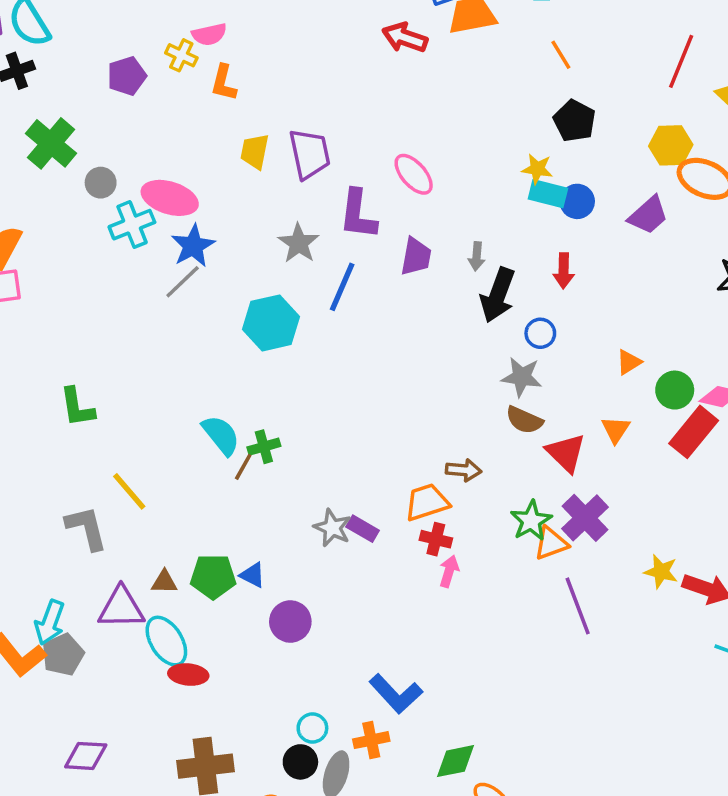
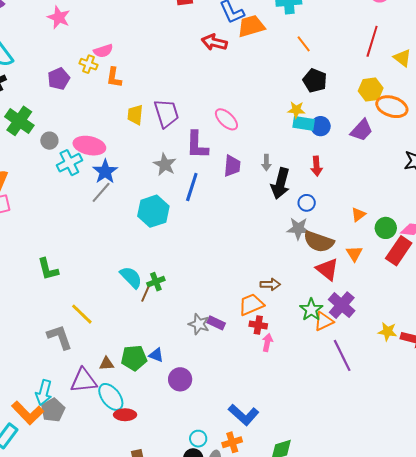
brown semicircle: (524, 420) -> (319, 242), moved, size x1.4

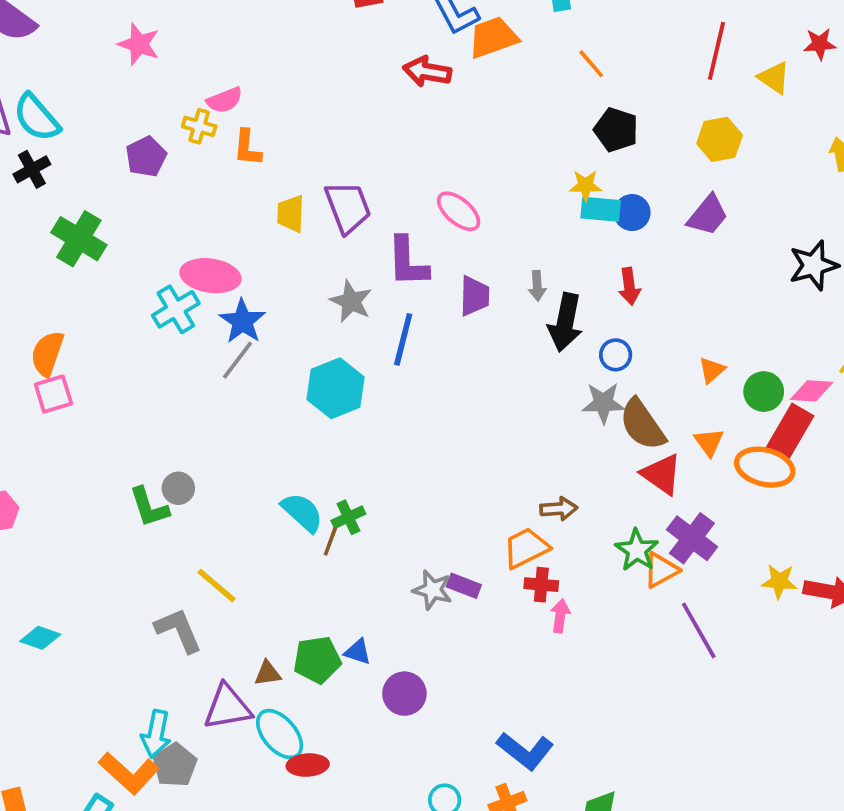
orange ellipse: (392, 107) -> (765, 467), moved
gray circle: (49, 141) -> (178, 488), moved
brown semicircle: (319, 242) -> (642, 425), turned 40

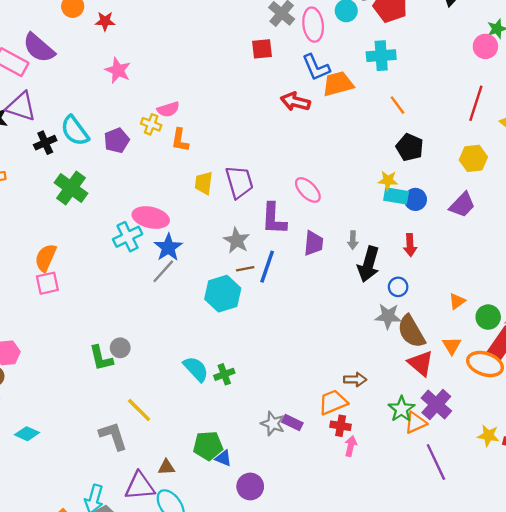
cyan semicircle: (37, 118) -> (75, 131), moved
brown line: (330, 541) -> (245, 269), moved, turned 54
green pentagon: (317, 660) -> (208, 446), moved

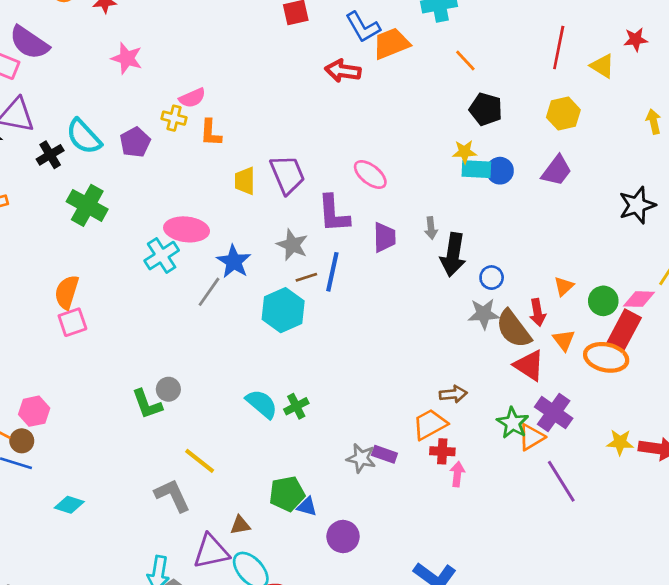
red arrow: (410, 245) -> (538, 312), moved
blue star: (168, 247) -> (234, 262), moved

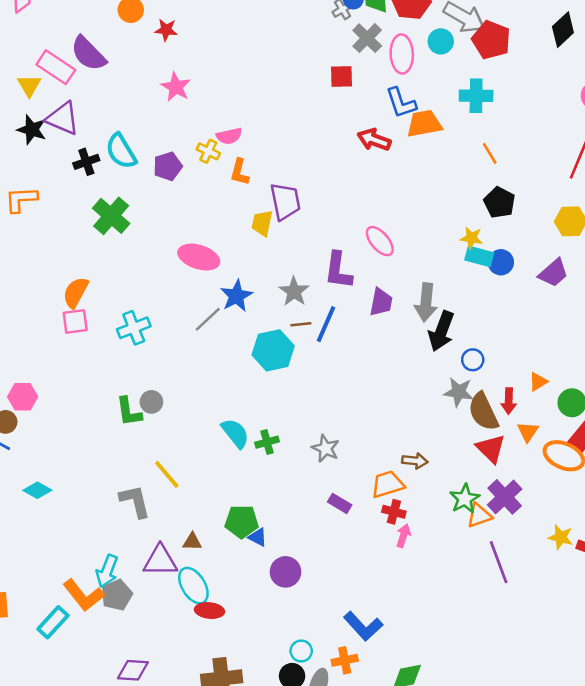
purple trapezoid: (287, 175) -> (285, 201), moved
gray arrow: (431, 228) -> (426, 302), size x1.8
cyan cross: (162, 256) -> (134, 328), moved
gray star: (361, 458) -> (326, 448), moved

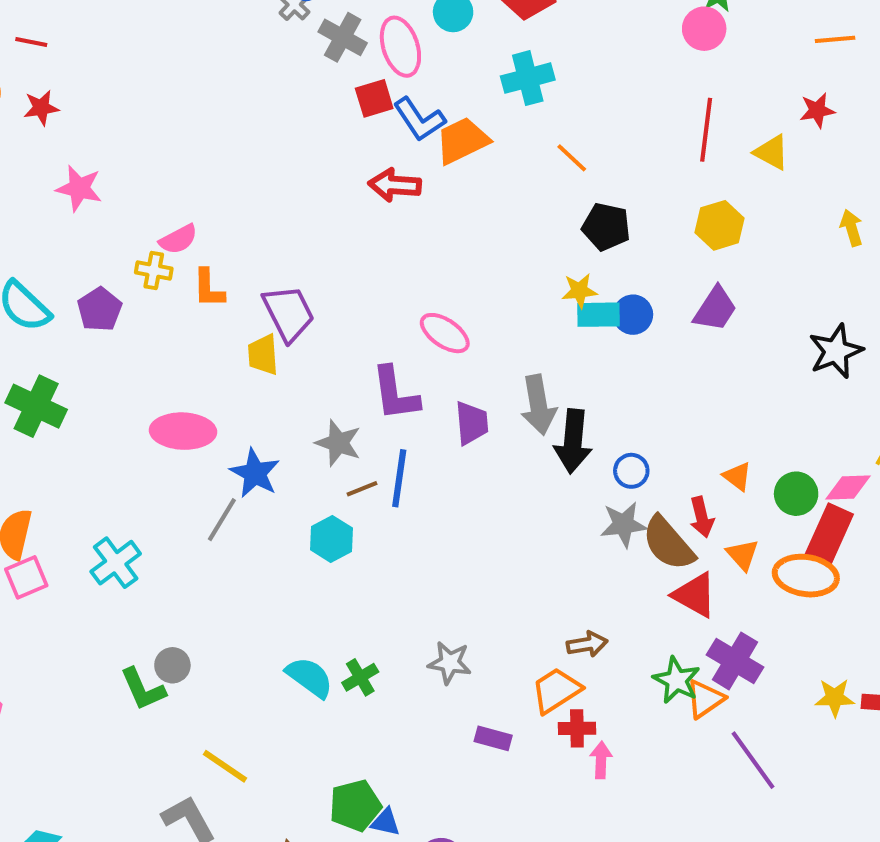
red square: (341, 76) -> (374, 98), moved
cyan hexagon: (273, 350) -> (332, 539), size x0.7
orange triangle: (538, 382) -> (737, 476), turned -36

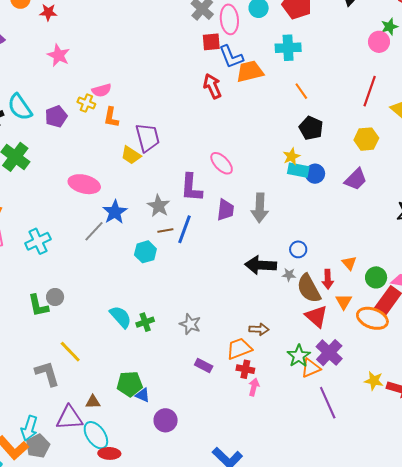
red arrow: (395, 185) -> (212, 86), turned 50
yellow star: (579, 291) -> (291, 156), turned -30
yellow trapezoid: (263, 355) -> (131, 155), turned -65
black arrow: (573, 441) -> (261, 265), moved, turned 76
gray star: (624, 524) -> (289, 275), size x0.6

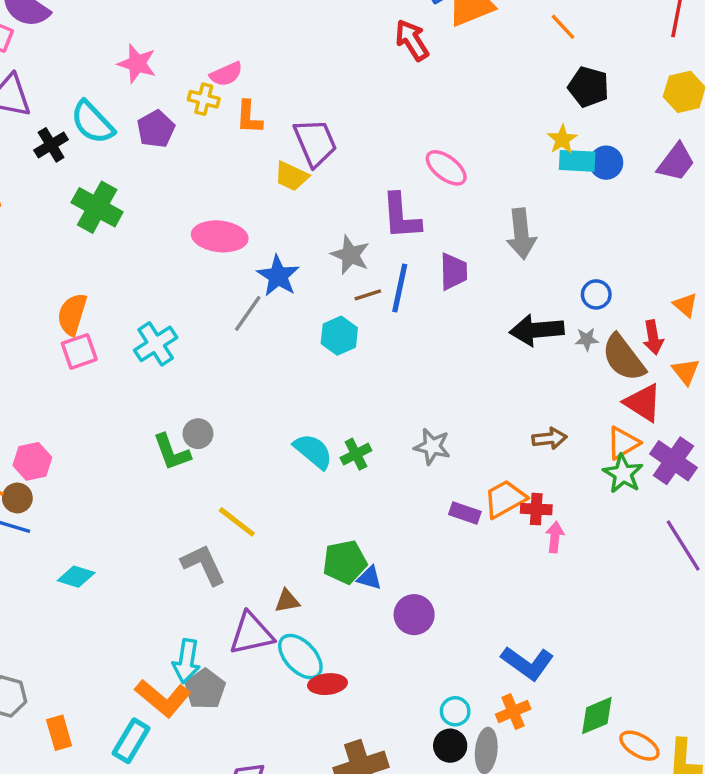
pink star: (59, 55) -> (137, 64), moved
purple trapezoid: (225, 210) -> (453, 271), moved
orange trapezoid: (239, 349) -> (505, 499), moved
orange triangle: (311, 368) -> (623, 443), moved

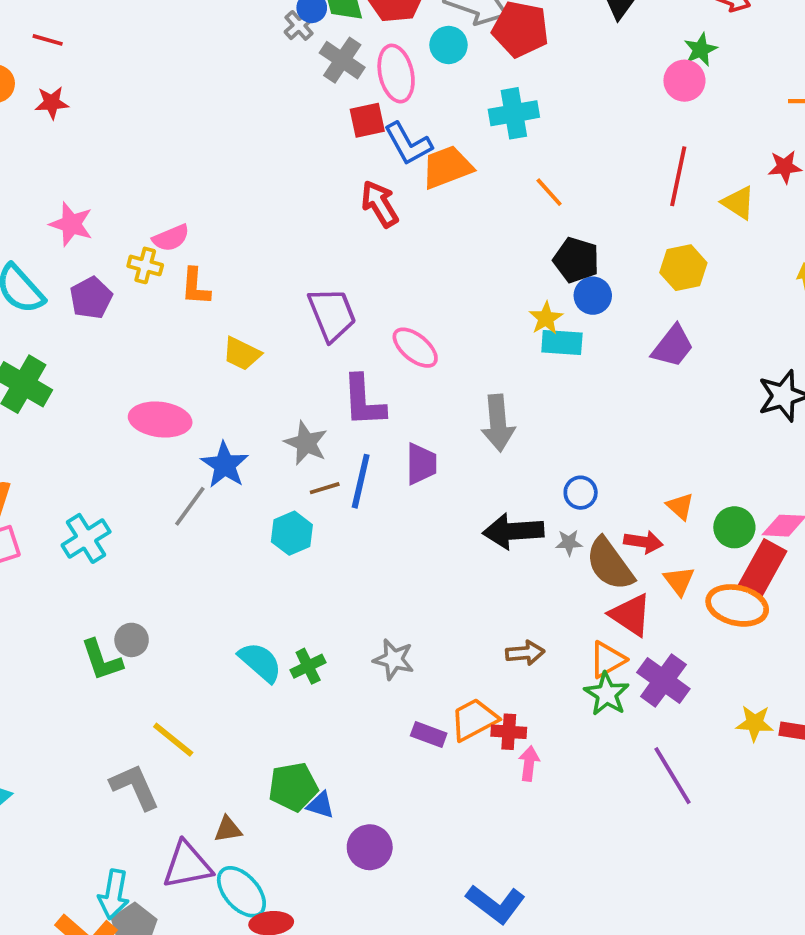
purple trapezoid: (315, 143) -> (332, 314), moved
blue circle: (606, 163) -> (593, 296), moved
red arrow: (653, 337) -> (643, 542), turned -72

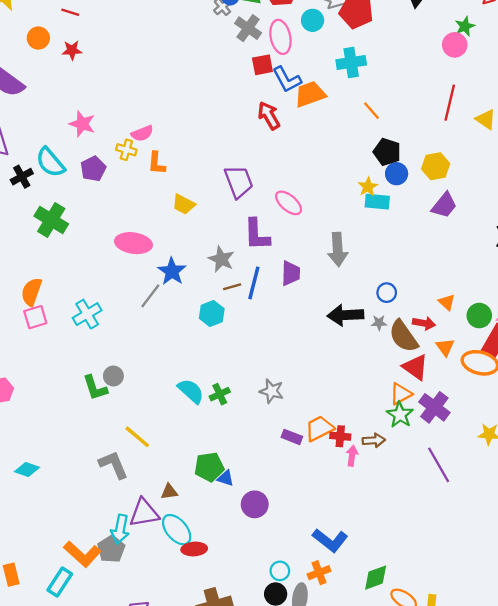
yellow hexagon: (683, 268) -> (436, 166), moved
brown arrow: (525, 653) -> (374, 440), moved
cyan arrow: (114, 894) -> (120, 529), moved

